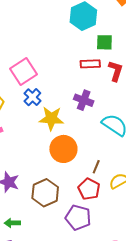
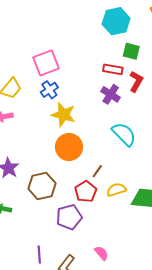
purple cross: (84, 100) -> (111, 94), moved
purple pentagon: (78, 217) -> (69, 217), turned 30

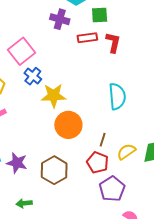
purple cross: (111, 94) -> (60, 19), moved
cyan semicircle: (124, 134) -> (117, 96), turned 56
purple pentagon: (69, 217) -> (112, 189), moved

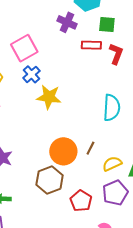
orange circle: (68, 125) -> (63, 151), moved
red pentagon: (98, 162) -> (81, 201), moved
brown hexagon: (54, 170) -> (50, 180), moved
purple pentagon: (112, 189) -> (115, 193), moved

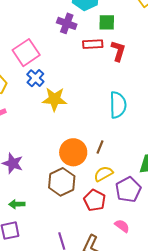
yellow semicircle: (112, 164) -> (103, 174), moved

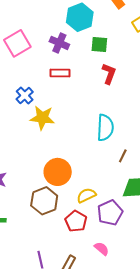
red rectangle: (93, 44) -> (60, 73), moved
pink square: (26, 53) -> (17, 43), moved
brown line: (100, 147) -> (123, 156), moved

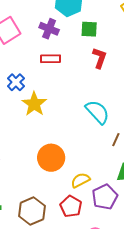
yellow star: (42, 118) -> (34, 104), turned 30
cyan semicircle: (105, 128) -> (97, 112), turned -44
brown hexagon: (44, 201) -> (32, 211), moved

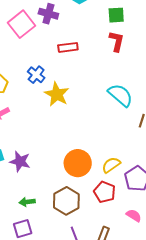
purple cross: (49, 29) -> (48, 14), moved
green square: (89, 29) -> (116, 15), moved
orange circle: (51, 158) -> (78, 163), moved

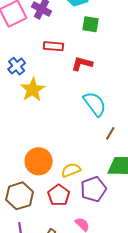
green square: (116, 15) -> (90, 24), moved
red L-shape: (117, 41) -> (82, 64), moved, turned -100

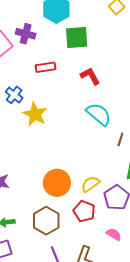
green square: (90, 24) -> (77, 38), size x1.4
red L-shape: (82, 64) -> (90, 76), moved, turned 60

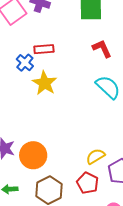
red rectangle: (46, 67) -> (44, 49), moved
orange circle: (57, 183) -> (33, 155), moved

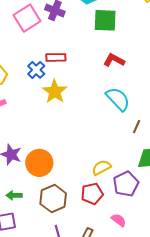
red L-shape: (102, 49) -> (114, 60), turned -40
red pentagon: (88, 183) -> (92, 194), turned 30

